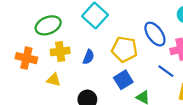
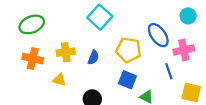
green ellipse: (48, 25) -> (32, 24), moved
blue line: (166, 71) -> (169, 71), turned 35
blue square: (123, 80) -> (127, 80), turned -36

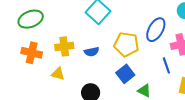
blue ellipse: (158, 35) -> (156, 30), turned 65
blue semicircle: (93, 57) -> (92, 52), turned 56
blue square: (127, 80) -> (125, 74), turned 30

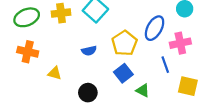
yellow pentagon: (126, 44) -> (124, 43), turned 30
yellow cross: (64, 46) -> (61, 13), moved

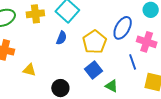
pink cross: (180, 43) -> (147, 42), turned 30
blue semicircle: (89, 51) -> (61, 38), moved, turned -56

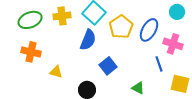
blue semicircle: (61, 38) -> (88, 40), size x1.5
yellow pentagon: (95, 42) -> (121, 27), moved
blue square: (94, 70) -> (108, 66), moved

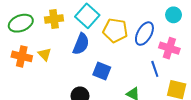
yellow pentagon: (121, 27) -> (115, 30), turned -30
blue square: (108, 66) -> (102, 71), turned -30
yellow triangle: (56, 72) -> (45, 54), moved, turned 32

